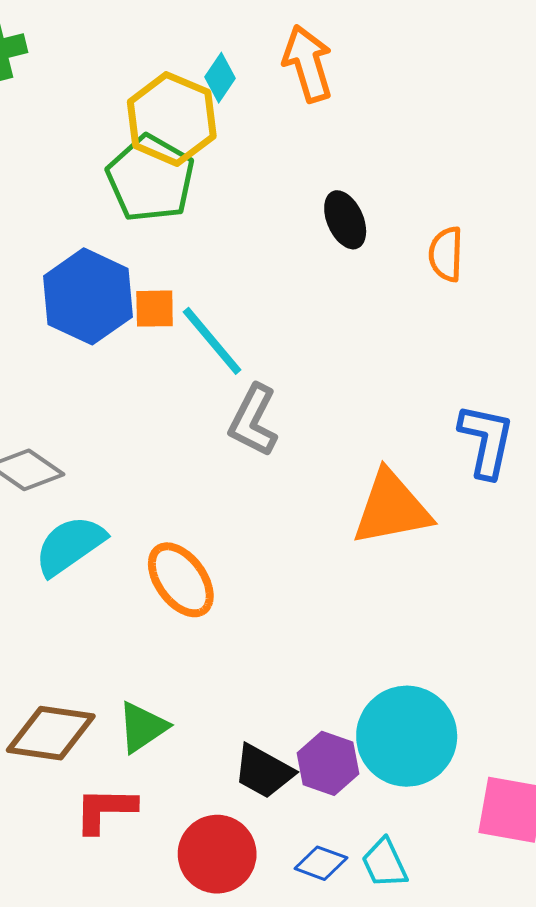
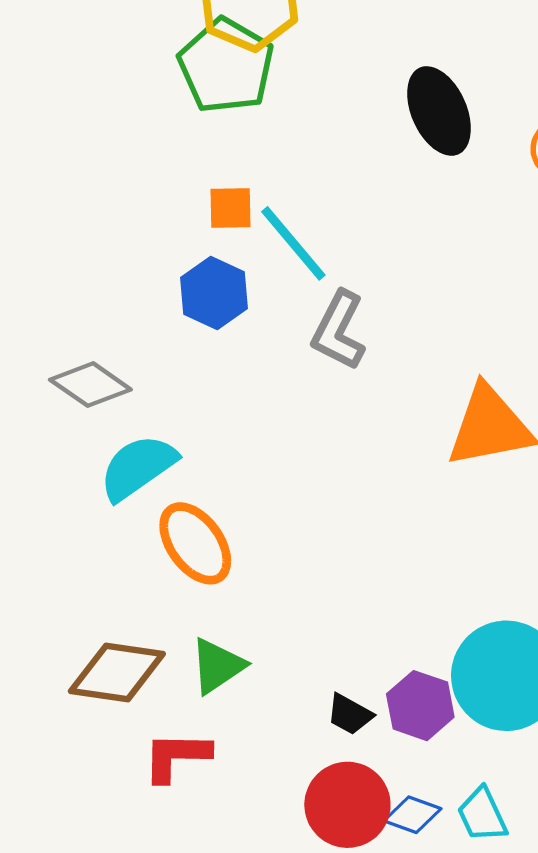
black ellipse: (345, 220) -> (439, 111), size x1.4
blue hexagon: (88, 296) -> (214, 293), moved, size x0.7
orange ellipse: (181, 580) -> (195, 543), moved
black trapezoid: (263, 771) -> (350, 714), size x0.7
red circle: (217, 854) -> (347, 805), moved

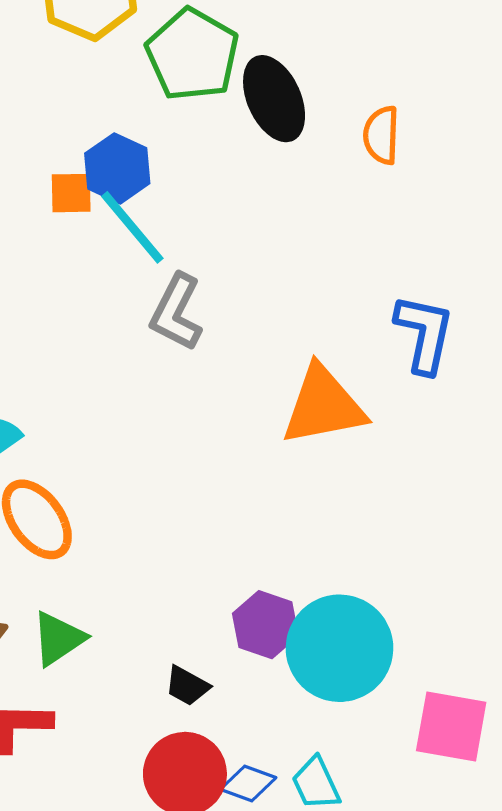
green pentagon: (226, 66) -> (192, 55), moved
blue hexagon: (214, 293) -> (117, 168), moved
purple hexagon: (420, 706) -> (265, 625), moved

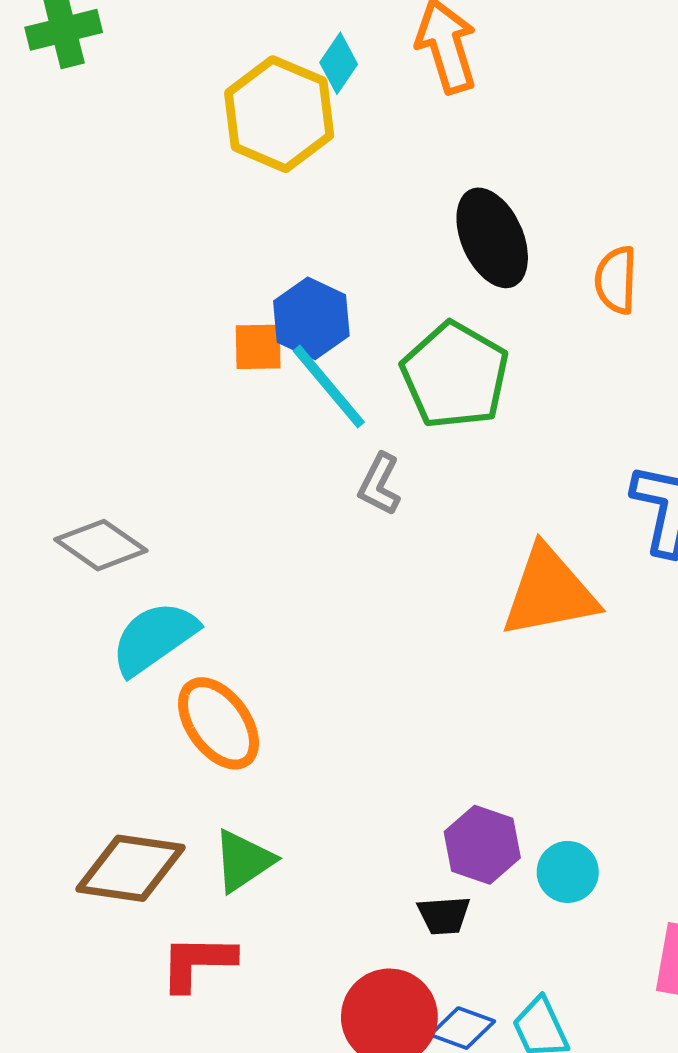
green pentagon: (192, 55) -> (455, 375), moved
gray L-shape: (176, 312) -> (379, 484), size x0.7
cyan circle: (340, 648) -> (568, 872), size x0.5
black trapezoid: (187, 686) -> (444, 915), moved, turned -33

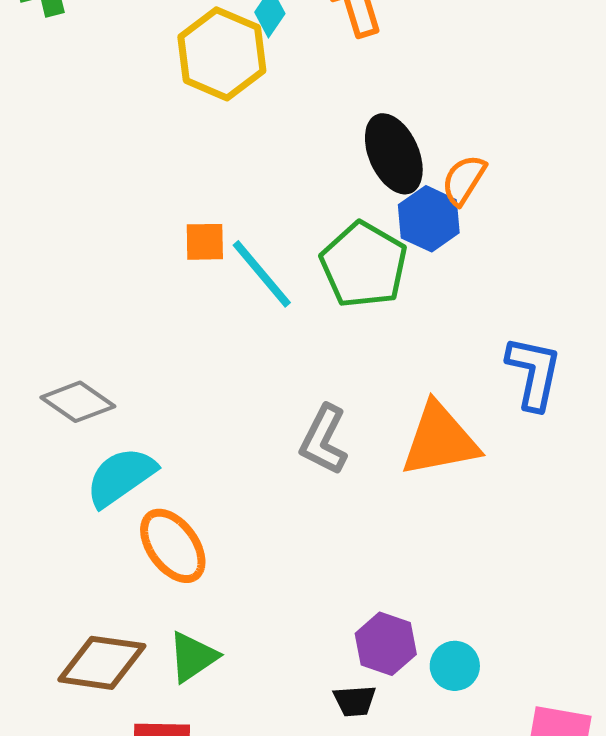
orange semicircle: (616, 280) -> (464, 180), moved, turned 30
blue hexagon: (311, 318) -> (429, 219), moved
gray L-shape: (379, 484) -> (324, 440), moved, size x1.4

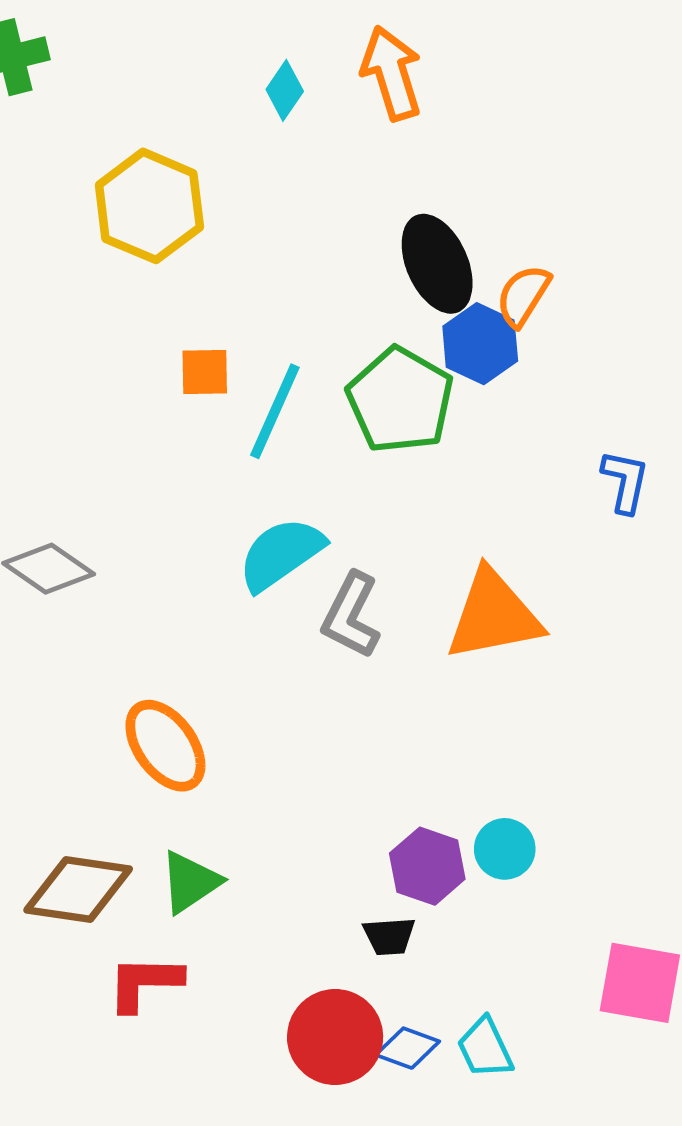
yellow hexagon: (222, 54) -> (149, 206), moved
cyan line: (262, 274) -> (275, 411), turned 64
blue L-shape: (534, 373) -> (625, 481), moved, size x0.7
cyan semicircle: (121, 477) -> (281, 554), moved
cyan circle: (455, 666) -> (505, 849), moved

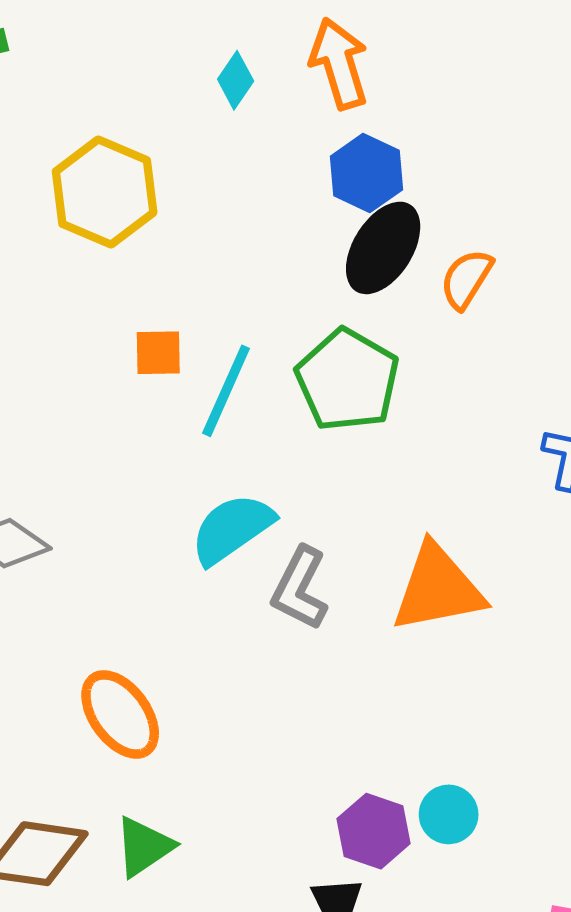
black ellipse: (437, 264) -> (383, 248), turned 56
blue hexagon: (480, 344) -> (366, 173), moved

